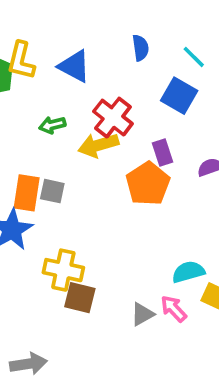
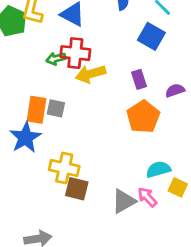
red cross: (113, 118) -> (75, 53), moved, turned -32
orange pentagon: (148, 184) -> (143, 117), moved
gray triangle: (142, 314) -> (124, 201), size x1.4

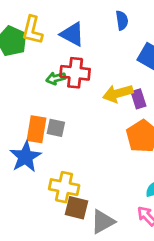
yellow arrow: (91, 74) -> (118, 93), moved
gray triangle: (124, 201) -> (103, 222), moved

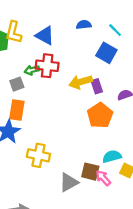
blue semicircle: (122, 20) -> (84, 25), turned -88
gray square: (56, 128) -> (17, 84), moved, turned -32
brown square: (76, 208) -> (90, 172), moved

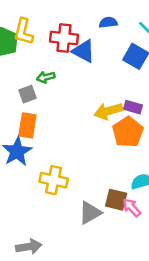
blue triangle: (45, 36) -> (84, 51), moved
red cross: (47, 66) -> (64, 38), moved
yellow arrow: (81, 82) -> (108, 111), moved
purple rectangle: (97, 86) -> (133, 107), moved, turned -56

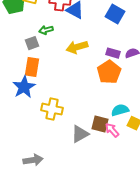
yellow arrow: (108, 111) -> (77, 47), moved

